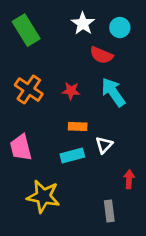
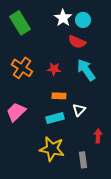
cyan circle: (120, 28) -> (83, 20), moved
pink trapezoid: (21, 148) -> (16, 112), turned 60
yellow star: (43, 196) -> (52, 149), moved

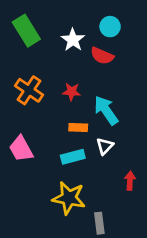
white star: (63, 18) -> (73, 40), moved
cyan arrow: (86, 70) -> (106, 110), moved
pink trapezoid: (16, 112) -> (21, 149), turned -75
gray rectangle: (83, 160) -> (99, 223), moved

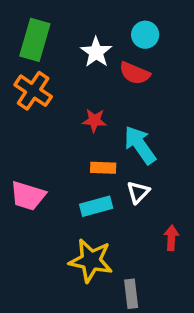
green rectangle: (26, 31) -> (35, 40), turned 48
orange cross: (29, 90) -> (33, 91), moved
pink trapezoid: (21, 149) -> (28, 196), turned -44

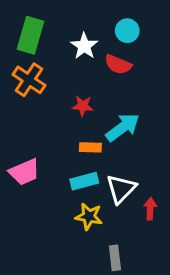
cyan arrow: (140, 145) -> (123, 127), turned 88
white triangle: (138, 192) -> (121, 189), moved, size x1.5
pink trapezoid: (28, 196) -> (24, 172), turned -40
yellow star: (91, 261) -> (89, 216), moved, size x0.7

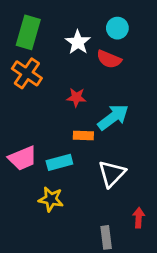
cyan rectangle: (84, 181) -> (59, 162), moved
red arrow: (150, 209) -> (139, 218), moved
yellow star: (89, 216) -> (51, 199), moved

